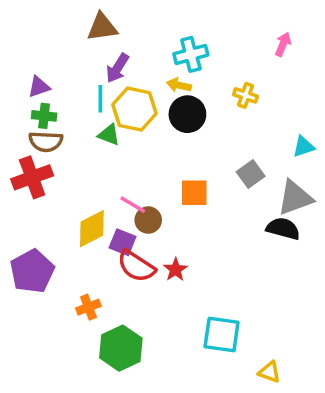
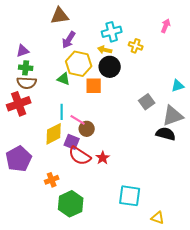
yellow cross: (246, 95) -> (136, 46), moved
cyan line: (100, 99) -> (62, 112), moved
orange square: (194, 193) -> (94, 86), moved

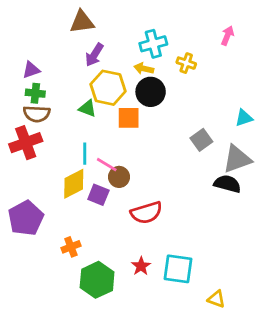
red semicircle: (80, 156) -> (146, 213), moved, turned -50
red star: (103, 158) -> (141, 266), moved

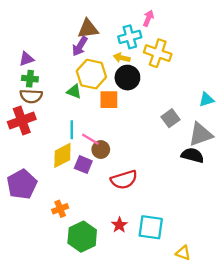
brown triangle: (82, 22) -> (88, 29), moved
pink arrow: (227, 36) -> (148, 18), moved
yellow cross: (186, 63) -> (158, 53), size x1.6

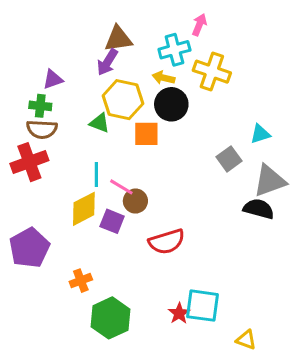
purple triangle: (26, 59) -> (53, 79), moved
cyan triangle: (206, 100) -> (260, 134), moved
red star: (119, 225) -> (179, 313), moved

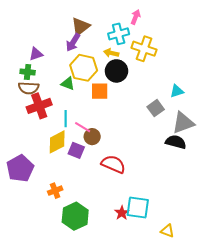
brown triangle: (118, 39) -> (80, 26), turned -30
red cross: (29, 162) -> (39, 106), moved
red semicircle: (167, 242) -> (113, 164), turned -140

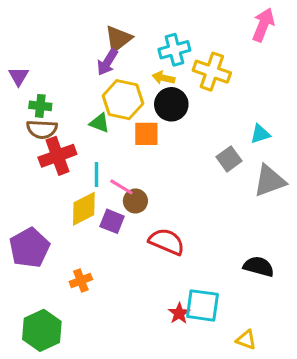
pink arrow: (136, 17) -> (263, 25), moved, size x1.5
purple triangle: (36, 54) -> (18, 76), moved, turned -40
black semicircle: (176, 142) -> (259, 266), moved
green hexagon: (75, 216) -> (42, 330), moved

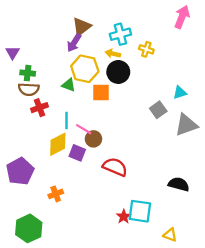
yellow cross: (212, 72) -> (146, 49), size x0.6
red cross: (57, 156) -> (40, 108), size x0.7

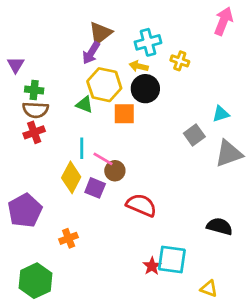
red cross: (40, 108) -> (34, 132), moved
yellow diamond: (58, 144) -> (71, 177), turned -35

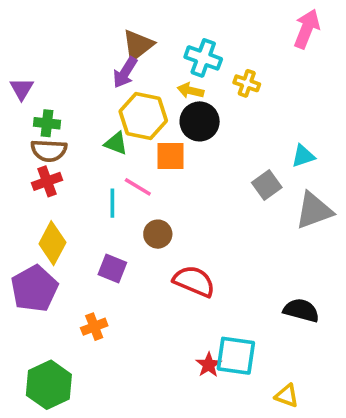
cyan cross: (148, 42) -> (203, 58), turned 35
pink line: (103, 159) -> (138, 187), moved
yellow diamond: (71, 177) -> (52, 243), moved
purple square: (95, 188) -> (112, 269), moved

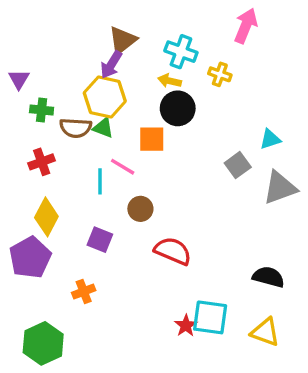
pink arrow: (307, 29) -> (246, 26), moved
yellow hexagon: (143, 116) -> (105, 97), moved
brown semicircle: (49, 151) -> (76, 128), moved
yellow triangle: (287, 396) -> (265, 332), moved, size x1.4

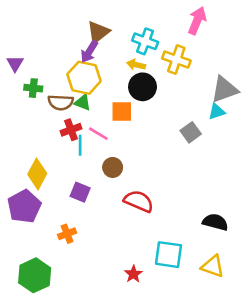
yellow cross: (220, 74) -> (176, 60), size x1.5
red cross: (42, 162) -> (71, 130), moved
gray triangle: (280, 188) -> (224, 89), moved
red star: (186, 326) -> (133, 274), moved

